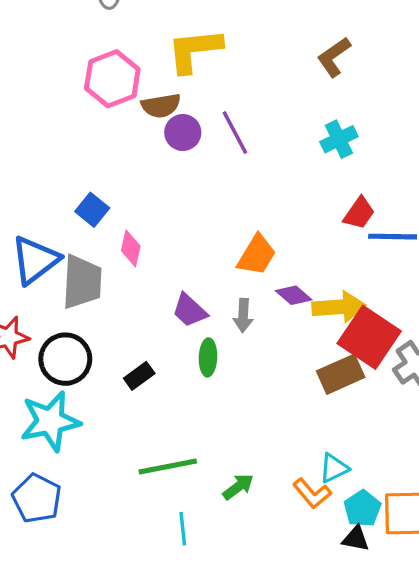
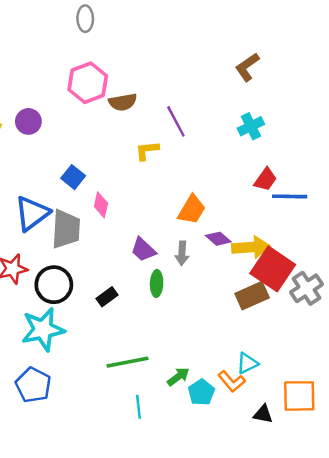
yellow L-shape: (195, 50) -> (147, 150), moved, size x0.6
purple circle: (183, 133) -> (28, 121), moved
cyan pentagon: (362, 508) -> (201, 392), moved

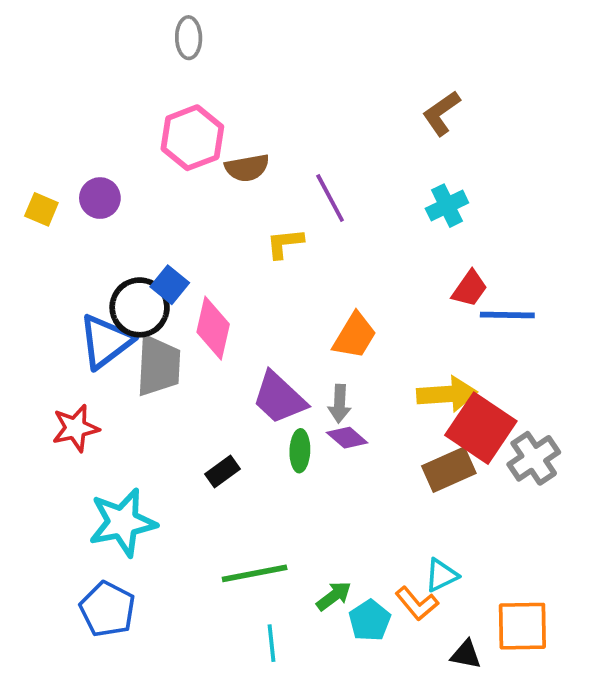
pink diamond: (101, 205) -> (213, 328), size x1.5
purple diamond: (218, 239) -> (347, 438), moved
purple trapezoid: (143, 250) -> (279, 398), size x1.4
black circle: (54, 285) -> (140, 307), moved

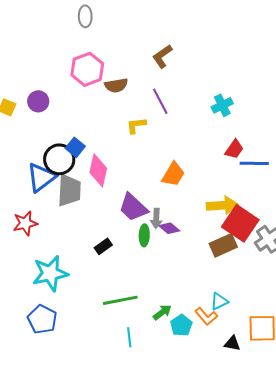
brown L-shape: (441, 113) -> (162, 56), moved
gray arrow: (339, 404) -> (156, 218), moved

